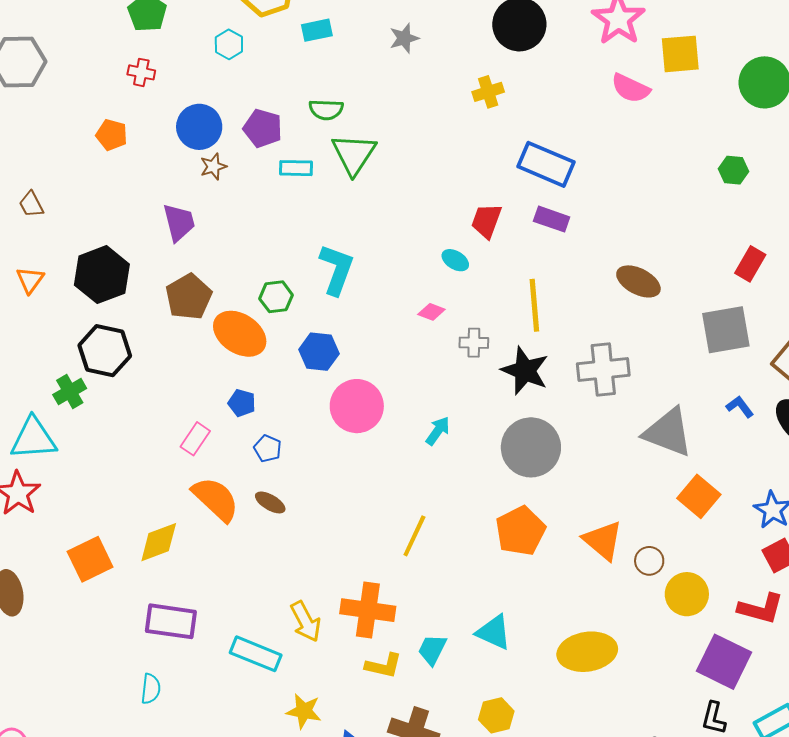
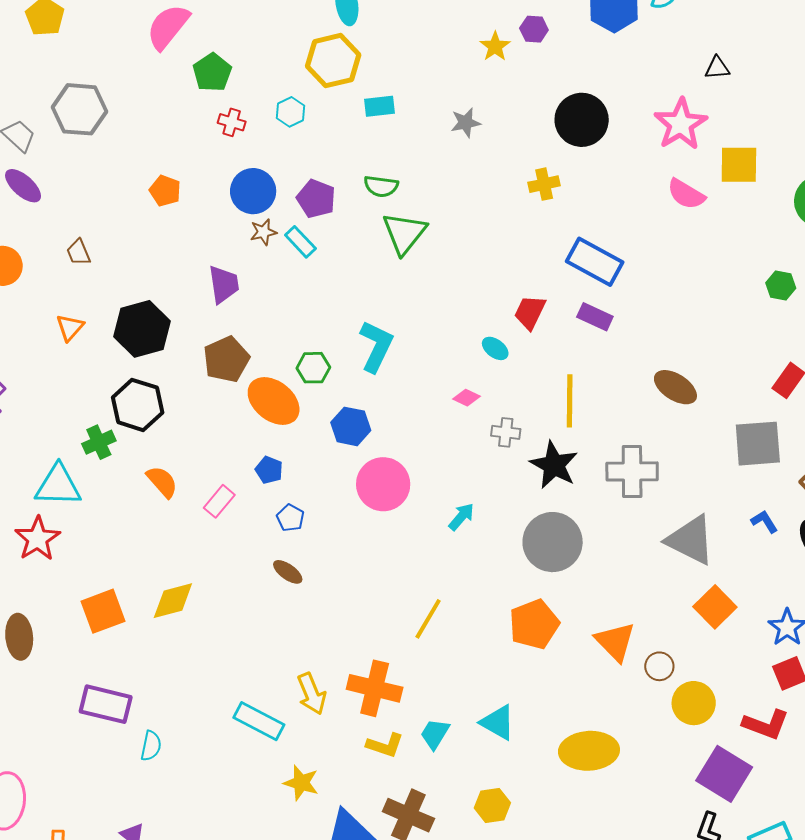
red cross: (141, 72) -> (232, 122), moved
cyan rectangle: (296, 168) -> (300, 242), moved, turned 40
orange semicircle: (216, 499) -> (162, 482), moved, size x0.7
purple rectangle: (171, 621) -> (106, 704), moved

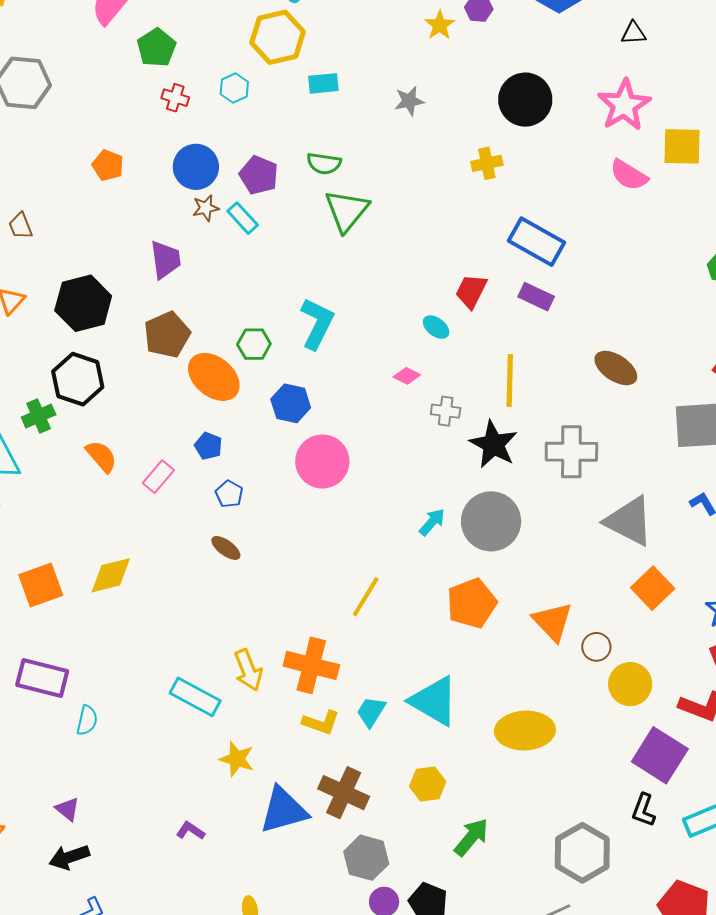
black triangle: (717, 68) -> (634, 33), moved
cyan arrow: (461, 517) -> (432, 522), moved
cyan triangle: (498, 722) -> (434, 701), size x1.4

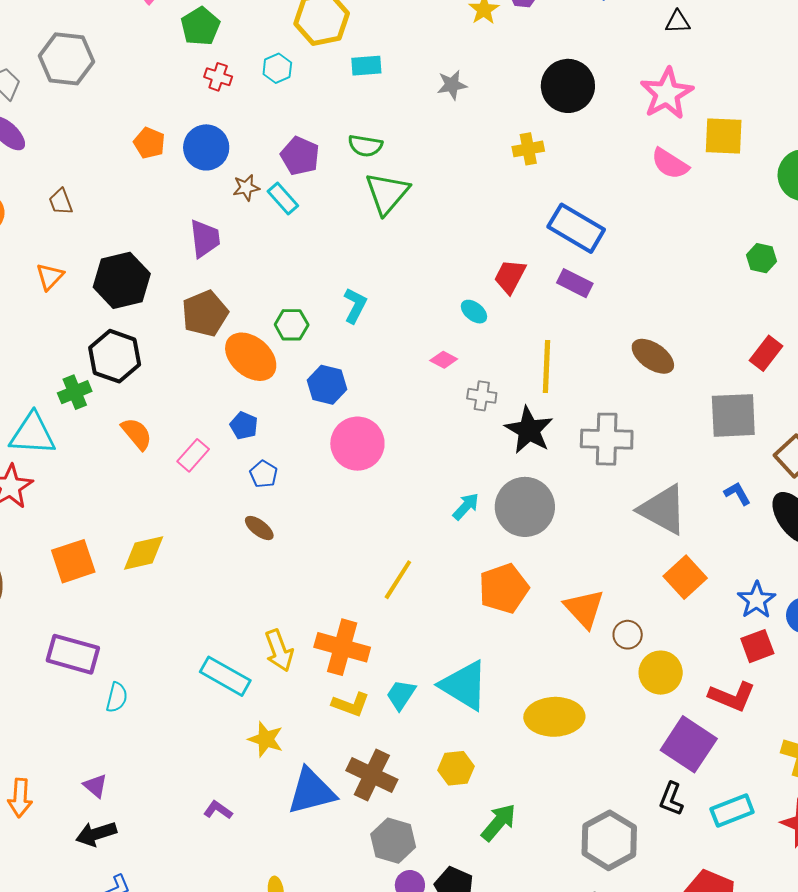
blue circle: (196, 167) -> (206, 147), moved
cyan L-shape: (317, 323) -> (355, 305), size x0.7

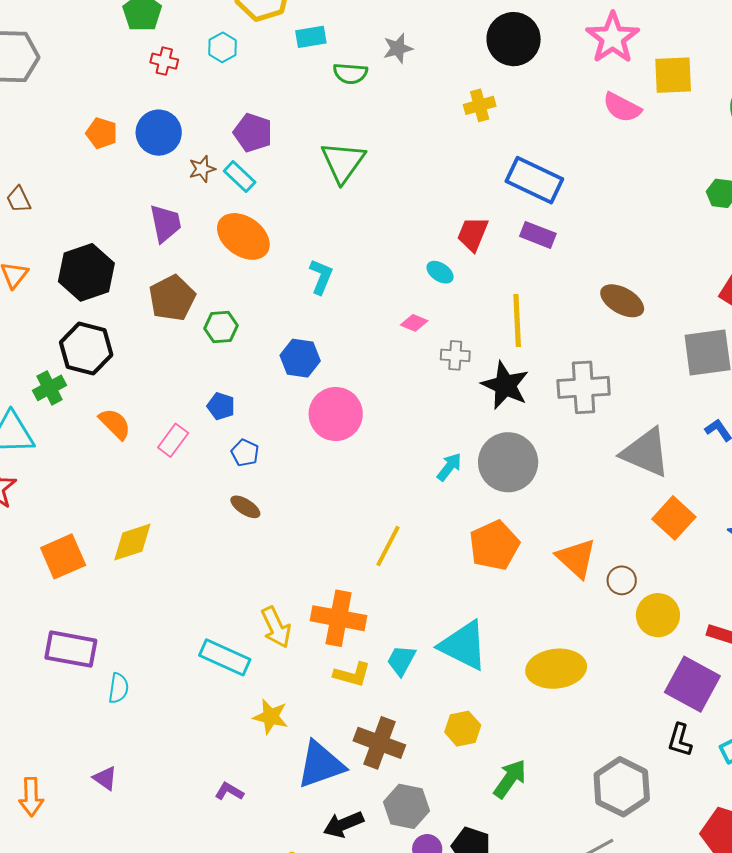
green semicircle: (365, 146) -> (350, 73), moved
green hexagon: (292, 325) -> (221, 327), moved
orange ellipse: (251, 357) -> (243, 236), moved
black arrow: (96, 834) -> (343, 824), moved

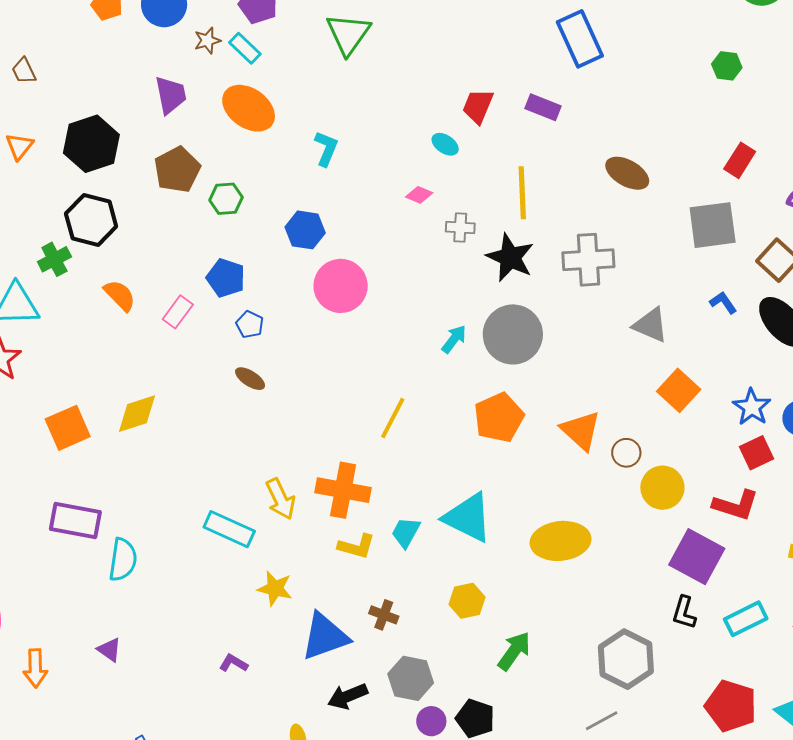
blue rectangle: (534, 180) -> (580, 39), moved, turned 40
blue pentagon: (221, 406) -> (226, 278), size x1.4
gray triangle: (646, 453) -> (651, 325), size x0.7
cyan semicircle: (118, 688) -> (123, 560), size x1.4
brown cross: (379, 743) -> (384, 615), size x0.6

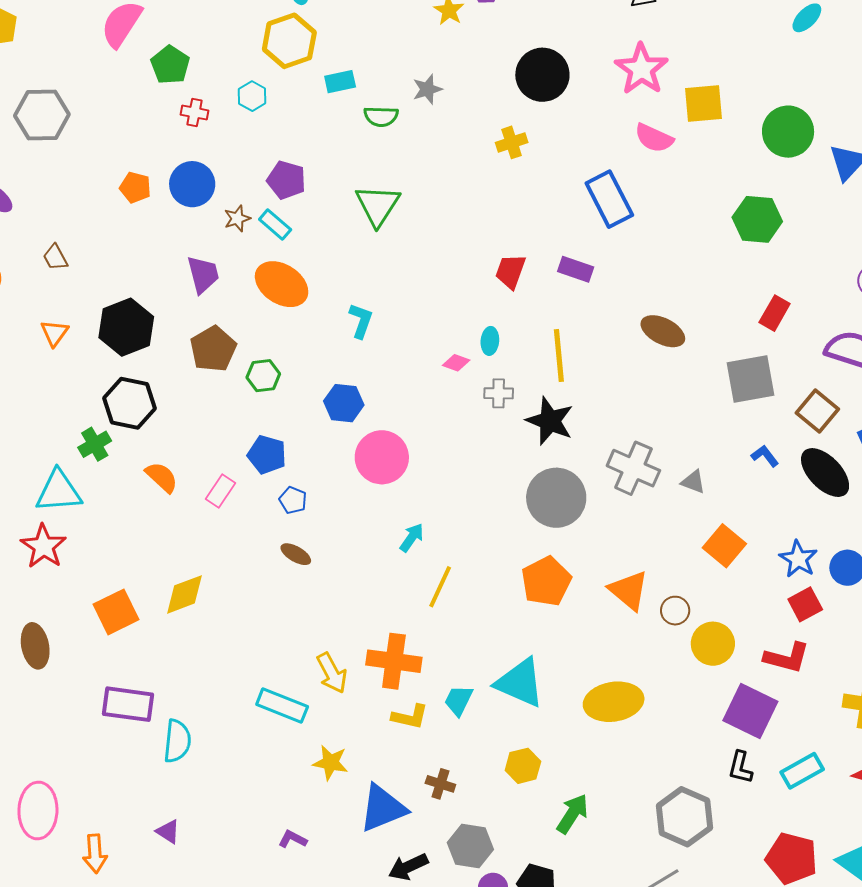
green hexagon: (727, 66) -> (757, 219), size x1.6
cyan ellipse: (445, 144) -> (490, 341), moved, turned 64
gray cross: (588, 260) -> (633, 468), moved, turned 30
gray triangle: (651, 325) -> (693, 482), size x0.7
cyan arrow: (454, 339) -> (412, 538), moved

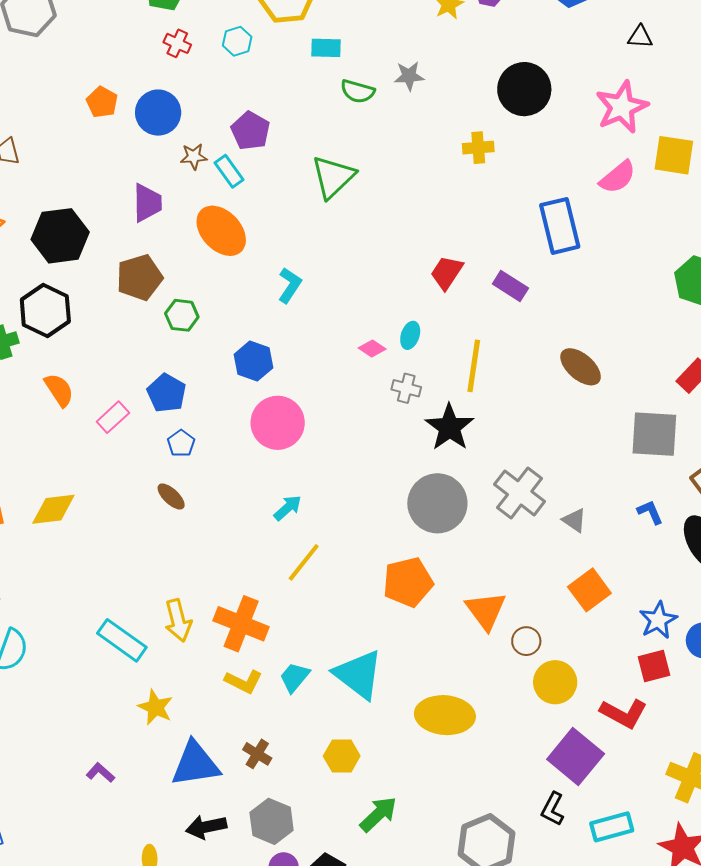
pink semicircle: (654, 138) -> (618, 177), turned -78

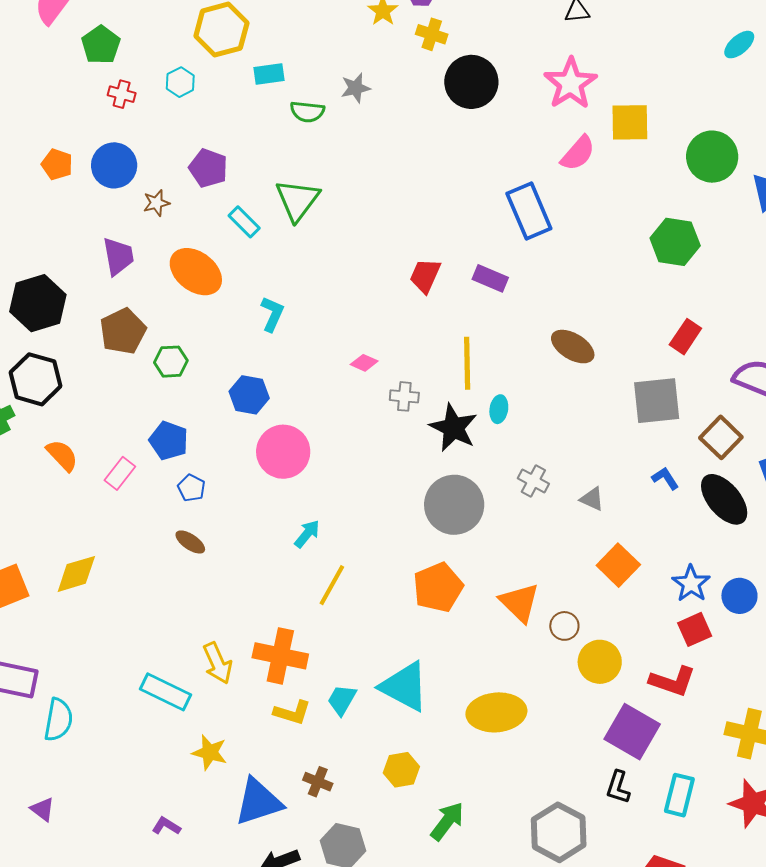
yellow cross: (478, 148) -> (432, 34), moved, turned 32
cyan rectangle: (229, 171) -> (244, 222), moved
cyan ellipse: (410, 335) -> (499, 409), moved
gray cross: (520, 493) -> (533, 481), size x0.6
cyan rectangle: (612, 827) -> (679, 795), turned -51

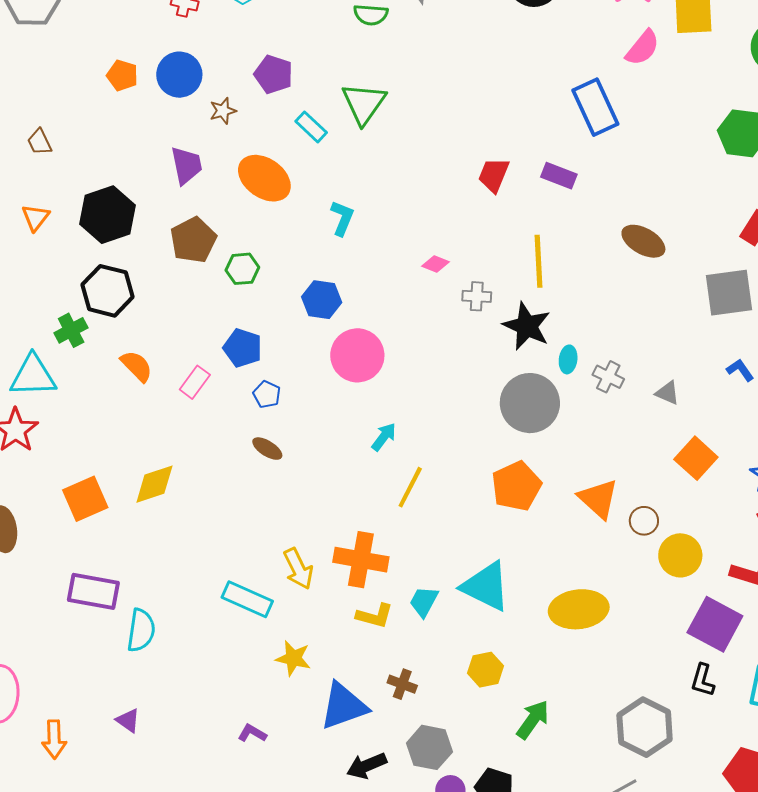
cyan ellipse: (499, 409) -> (568, 359), moved

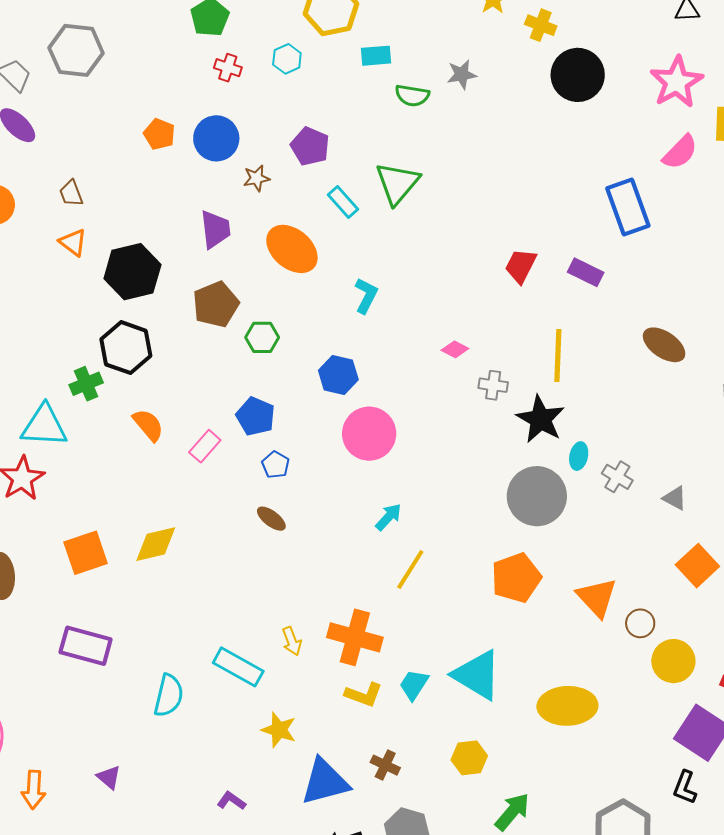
orange triangle: (35, 217) -> (73, 242), moved, turned -36
yellow arrow: (298, 569) -> (292, 641), size x0.7
cyan semicircle: (141, 630) -> (169, 696), moved

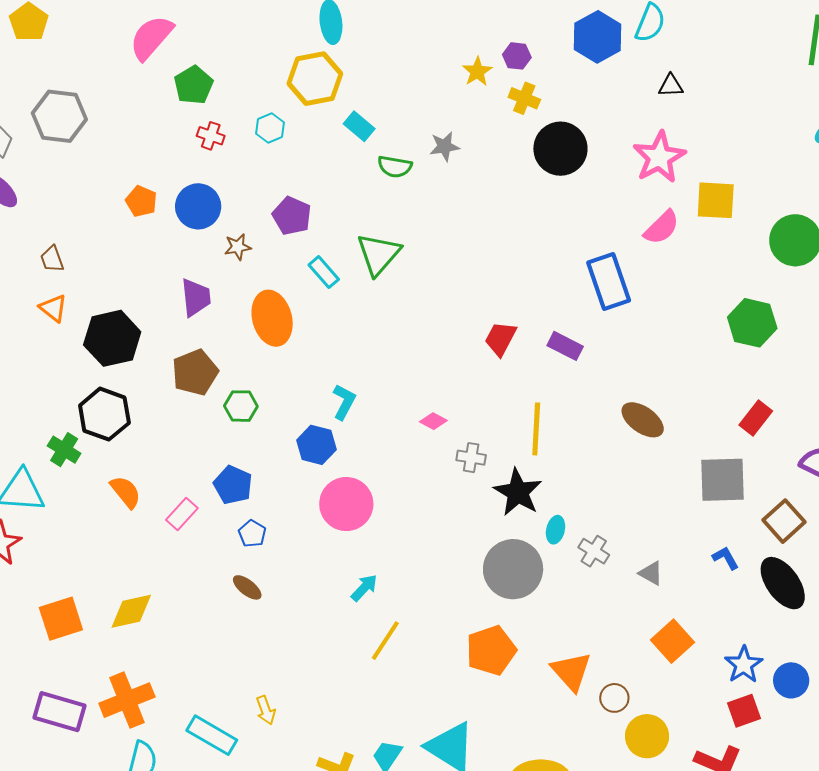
cyan rectangle: (376, 56) -> (359, 126), turned 44
orange ellipse: (292, 249) -> (272, 318), turned 34
cyan L-shape: (366, 296) -> (344, 402), moved
green cross: (86, 384) -> (64, 450), turned -36
orange cross: (355, 637) -> (127, 700), moved, turned -38

